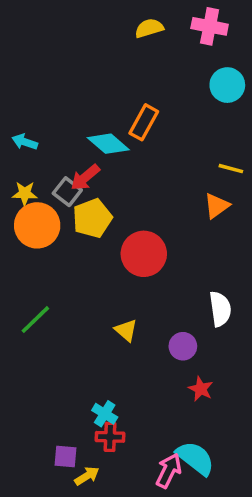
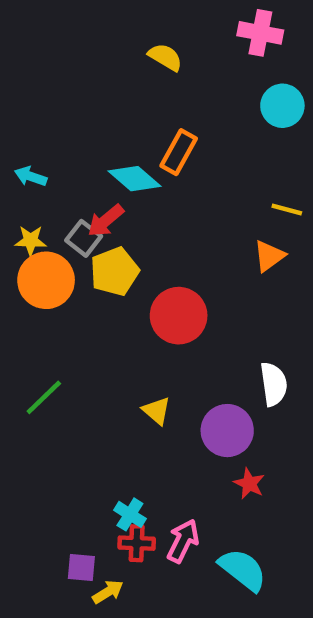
yellow semicircle: (149, 28) -> (165, 57), moved, turned 48
purple circle: (183, 346) -> (227, 431), size x1.5
pink arrow: (169, 471) -> (183, 541), moved

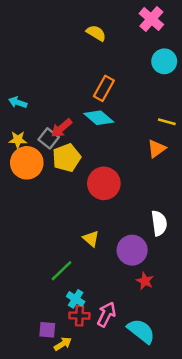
pink cross: (260, 33) -> (151, 19), turned 30
cyan diamond: (134, 179) -> (99, 118), moved
green line: (44, 397) -> (61, 271), moved

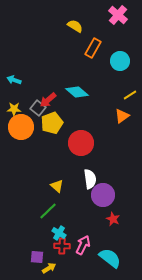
cyan circle: (164, 61) -> (120, 61), moved
orange rectangle: (104, 88) -> (93, 48), moved
yellow line: (167, 122) -> (130, 95), turned -48
white semicircle: (159, 223) -> (90, 179), moved
yellow triangle: (91, 239) -> (57, 186), moved

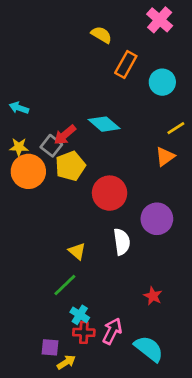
purple circle: (103, 195) -> (157, 219), moved

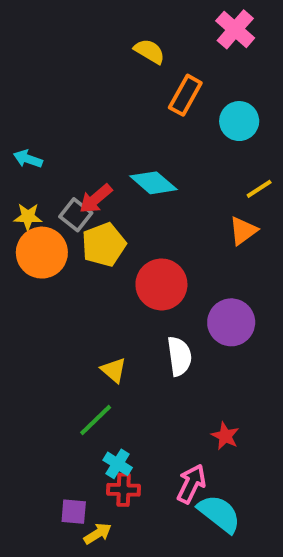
pink arrow: (112, 331) -> (191, 484), moved

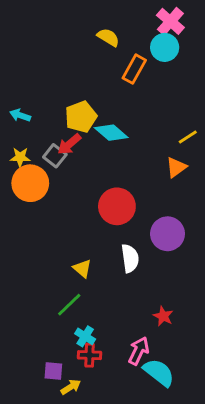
cyan circle: (239, 121) -> (165, 47), moved
yellow pentagon: (104, 245) -> (81, 117), moved

